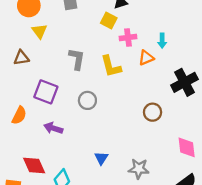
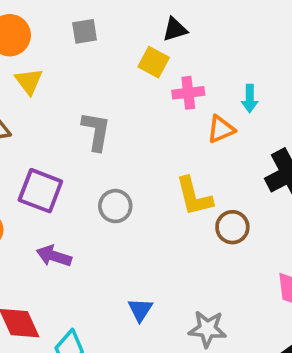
yellow L-shape: (111, 66) -> (194, 196), moved

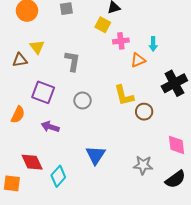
yellow triangle: (29, 81) -> (37, 47), moved
blue triangle: (140, 310) -> (96, 155), size x1.5
gray star: (207, 329) -> (143, 165), moved

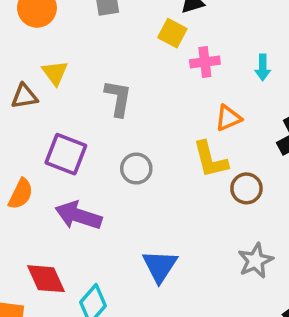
orange triangle: (138, 60) -> (228, 118), moved
purple arrow: (50, 127) -> (78, 215), size x1.4
gray star: (143, 165) -> (255, 261), moved, turned -30

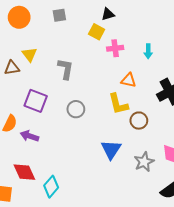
orange triangle: (228, 118) -> (129, 80), turned 35
purple arrow: (78, 215) -> (29, 136), moved, size x0.7
blue triangle: (160, 266) -> (111, 149), moved

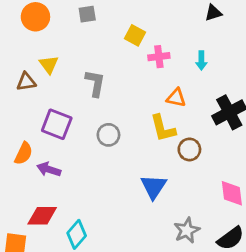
black triangle: (108, 14) -> (213, 13), moved
gray star: (144, 162) -> (187, 230), moved
red diamond: (24, 172) -> (42, 216), turned -65

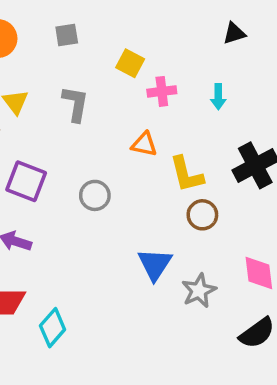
gray L-shape: (95, 83) -> (75, 104), moved
orange triangle: (176, 98) -> (144, 144), moved
yellow L-shape: (163, 128) -> (187, 174), moved
gray star: (187, 230) -> (199, 291), moved

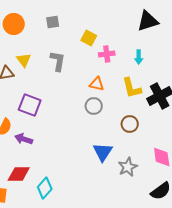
black triangle: (234, 33) -> (148, 21), size x1.6
yellow L-shape: (187, 174) -> (132, 88), moved
gray circle: (95, 195) -> (94, 106), moved

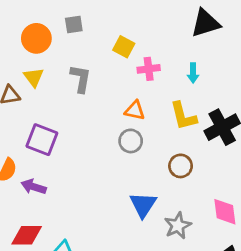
orange circle: (14, 24) -> (36, 38), moved

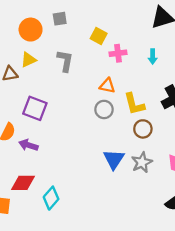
yellow triangle: (34, 77) -> (28, 60), turned 42
yellow L-shape: (183, 116) -> (134, 104), moved
gray star: (178, 226) -> (142, 162), moved

